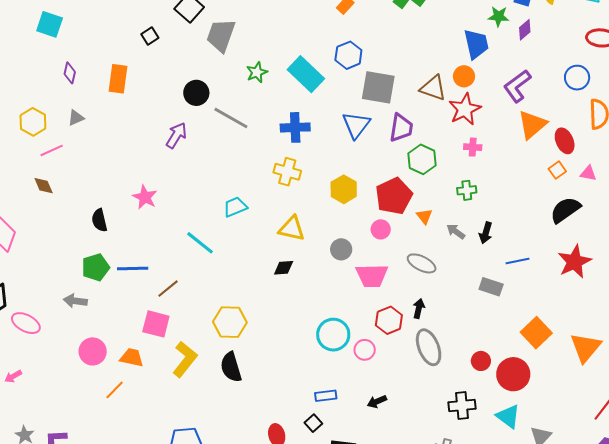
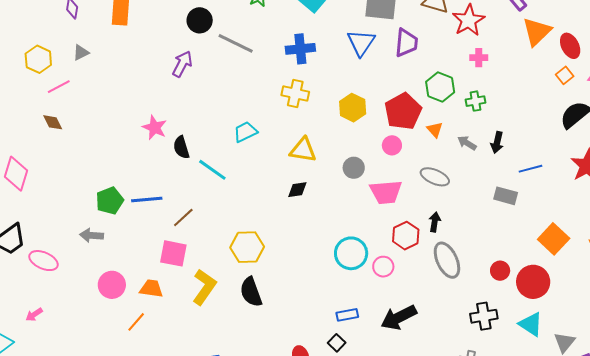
green hexagon: (422, 159) -> (440, 87), moved
black semicircle: (99, 220) -> (181, 147), moved
black arrow: (377, 402) -> (399, 317), size x1.8

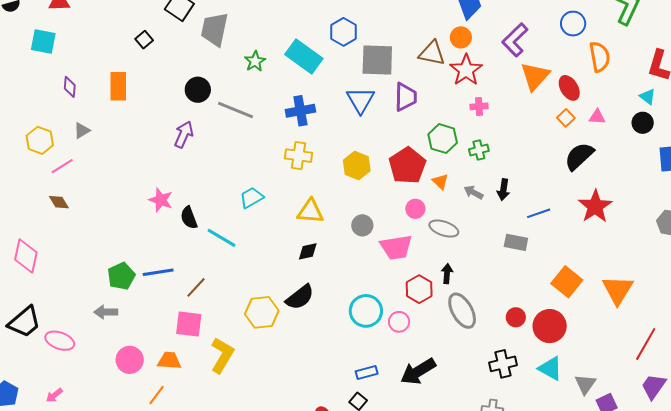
pink circle: (392, 145) -> (415, 209), moved
black semicircle: (251, 292) -> (300, 297), moved, turned -104

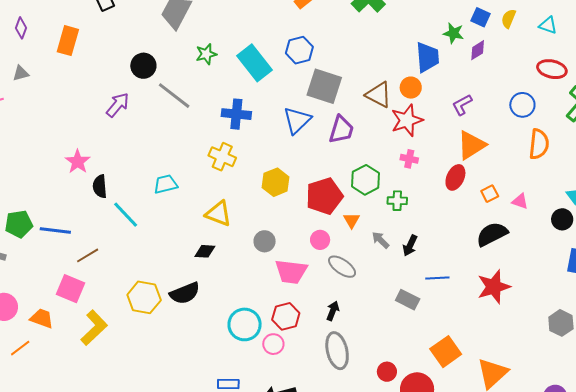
purple L-shape: (515, 40) -> (462, 105), size x0.7
red ellipse: (569, 88) -> (455, 177), moved, turned 40
red hexagon: (419, 289) -> (286, 316), moved

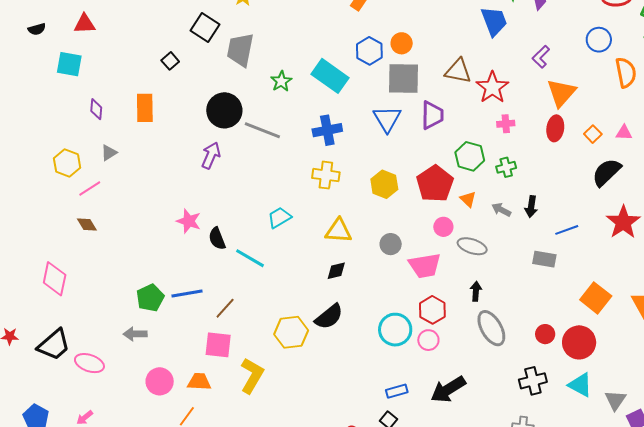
black circle: (143, 66) -> (224, 110), size x1.4
orange circle: (411, 88) -> (402, 43), moved

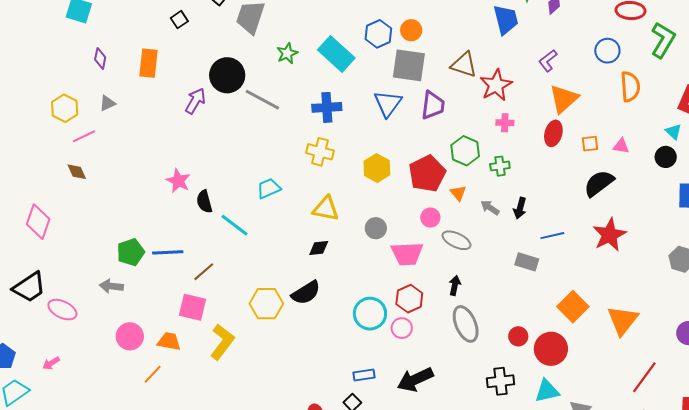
orange square: (593, 134) -> (590, 144), turned 30
purple arrow: (211, 155) -> (195, 101), moved
cyan triangle: (580, 385) -> (547, 391), turned -48

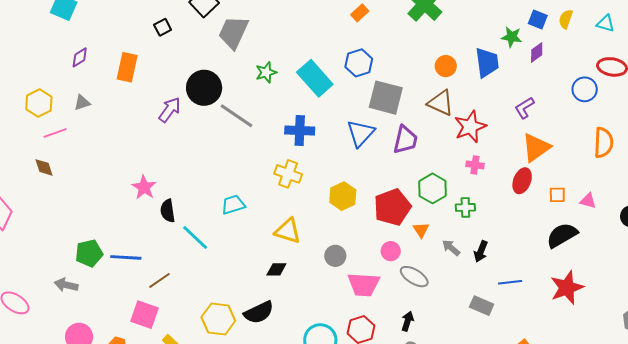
orange circle: (411, 30) -> (446, 66), moved
blue circle: (607, 51) -> (585, 89), moved
purple diamond: (100, 58) -> (80, 57), turned 40

